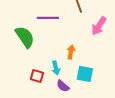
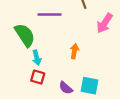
cyan arrow: (56, 68) -> (37, 58), moved
cyan square: (85, 74) -> (89, 86), moved

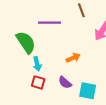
orange arrow: (74, 51) -> (73, 58), turned 56
purple semicircle: (66, 88) -> (65, 82), moved

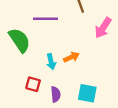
cyan arrow: (37, 64) -> (51, 62), moved
purple semicircle: (65, 82) -> (56, 94), moved, turned -136

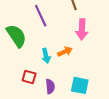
purple line: (45, 19) -> (41, 16), turned 65
pink arrow: (103, 28) -> (82, 29), moved, turned -30

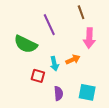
green semicircle: (16, 36) -> (26, 44), turned 150
red square: (29, 77) -> (38, 76), moved

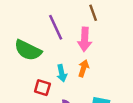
pink arrow: (89, 38) -> (85, 39), moved
orange arrow: (73, 60) -> (83, 68), turned -48

